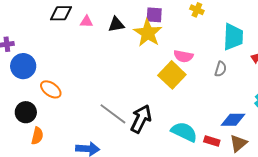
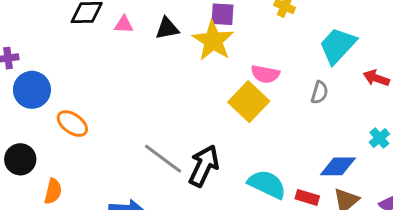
cyan trapezoid: (233, 37) -> (338, 46), turned -140
black circle: (26, 112) -> (20, 159), moved

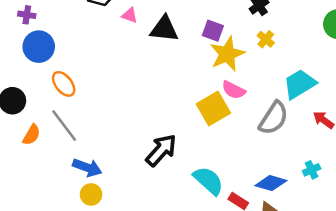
black triangle: (167, 28) -> (164, 29), size x1.4
yellow star: (213, 41) -> (227, 54), moved
gray semicircle: (320, 92) -> (274, 118), size x1.8
gray line: (163, 159) -> (64, 125), moved

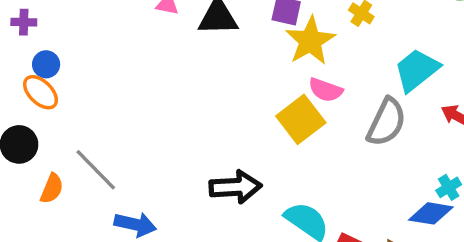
blue circle: (39, 47) -> (46, 64), size x0.6
orange ellipse: (64, 84) -> (41, 92), moved
black arrow: (161, 150) -> (235, 187), turned 52
blue diamond: (271, 183) -> (431, 213), moved

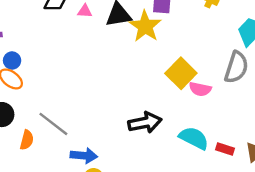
yellow star: (310, 41) -> (145, 26), moved
pink semicircle: (326, 90) -> (200, 89), moved

